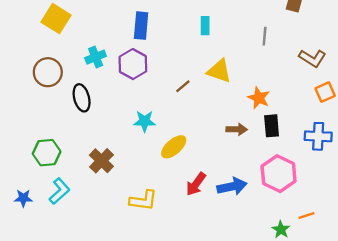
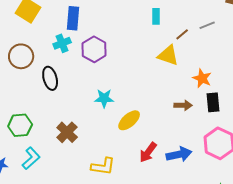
blue rectangle: (141, 26) -> (73, 18), moved
gray line: (265, 36) -> (207, 25), turned 63
brown line: (183, 86) -> (182, 34), moved

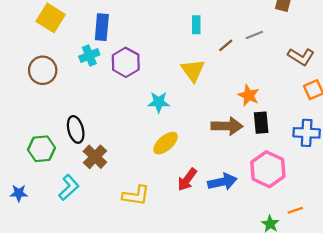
yellow triangle: (168, 55) -> (193, 70), moved, turned 35
black ellipse: (50, 78) -> (76, 129), moved
cyan star: (104, 98) -> (159, 102), moved
brown arrow: (183, 105) -> (227, 126), size x1.5
cyan L-shape: (31, 158) -> (69, 187), moved

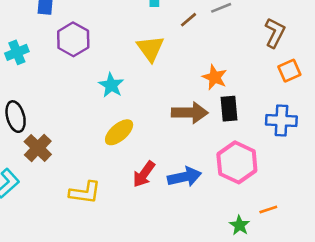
cyan cross: (89, 56) -> (17, 52), moved
brown L-shape: (301, 57) -> (275, 33), turned -95
cyan star: (159, 102) -> (111, 85), turned 30

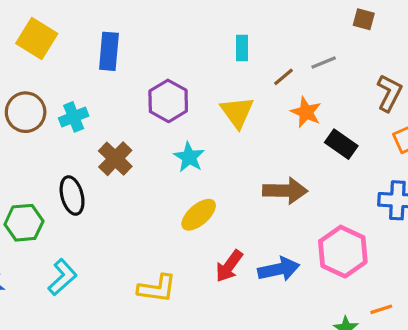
purple hexagon: (73, 39) -> (168, 101), moved
orange star: (215, 77) -> (306, 112), moved
black rectangle: (229, 109) -> (341, 144), moved, turned -50
brown cross: (38, 148) -> (115, 159), moved

